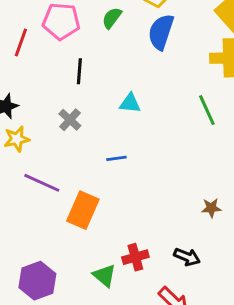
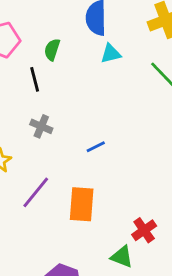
green semicircle: (112, 18) -> (52, 50), moved
cyan triangle: (130, 103) -> (111, 54), moved
purple line: (42, 183) -> (36, 192), turned -56

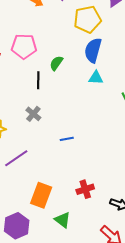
orange rectangle: (82, 204) -> (41, 195), moved
red cross: (144, 230) -> (85, 189), moved

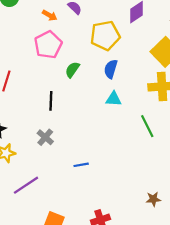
pink pentagon: (24, 46) -> (48, 45), moved, turned -30
blue semicircle: (93, 50) -> (111, 69), size x0.7
green semicircle: (56, 63) -> (72, 70), moved

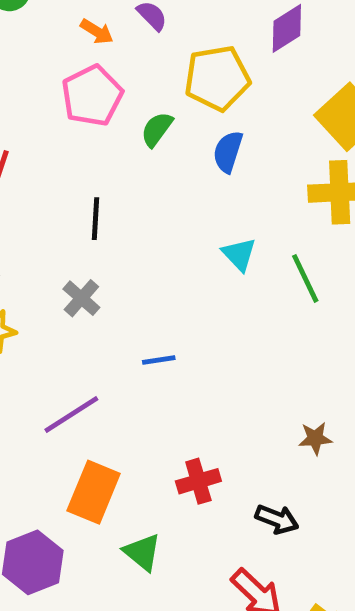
green semicircle: (72, 70) -> (157, 129), moved
cyan triangle: (113, 99) -> (239, 254), moved, turned 42
purple line: (26, 185) -> (71, 414), moved

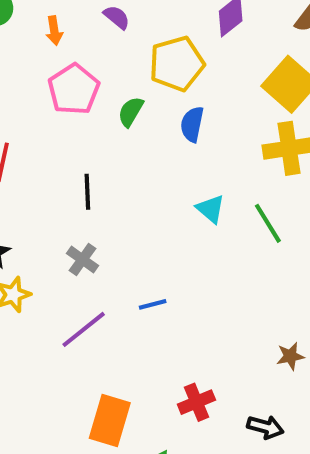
orange arrow: (97, 32) -> (54, 31), moved, turned 56
purple line: (71, 414) -> (84, 329), moved

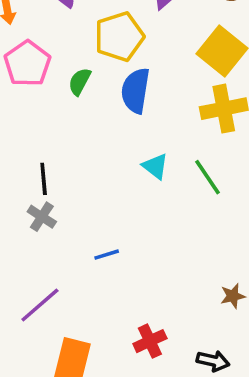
blue semicircle: (192, 124) -> (135, 91), size x1.4
black line: (87, 192) -> (44, 179), moved
purple line: (84, 329) -> (40, 305), moved

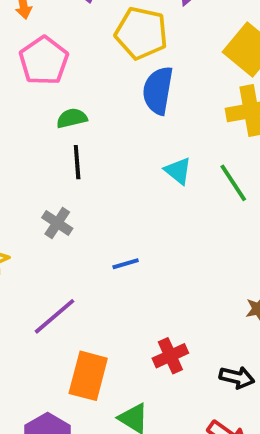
yellow pentagon: (119, 37) -> (141, 33), turned 30
green semicircle: (80, 82) -> (72, 118), moved, turned 48
black line: (44, 179) -> (77, 162), moved

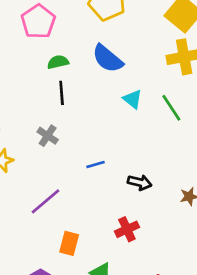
blue semicircle: (158, 90) -> (108, 59), moved, turned -60
orange rectangle: (88, 376) -> (69, 243), size x0.7
black arrow: (237, 377) -> (140, 182), moved

